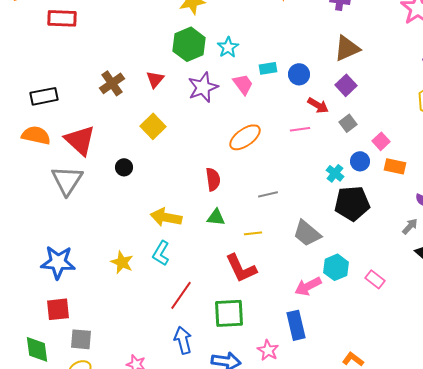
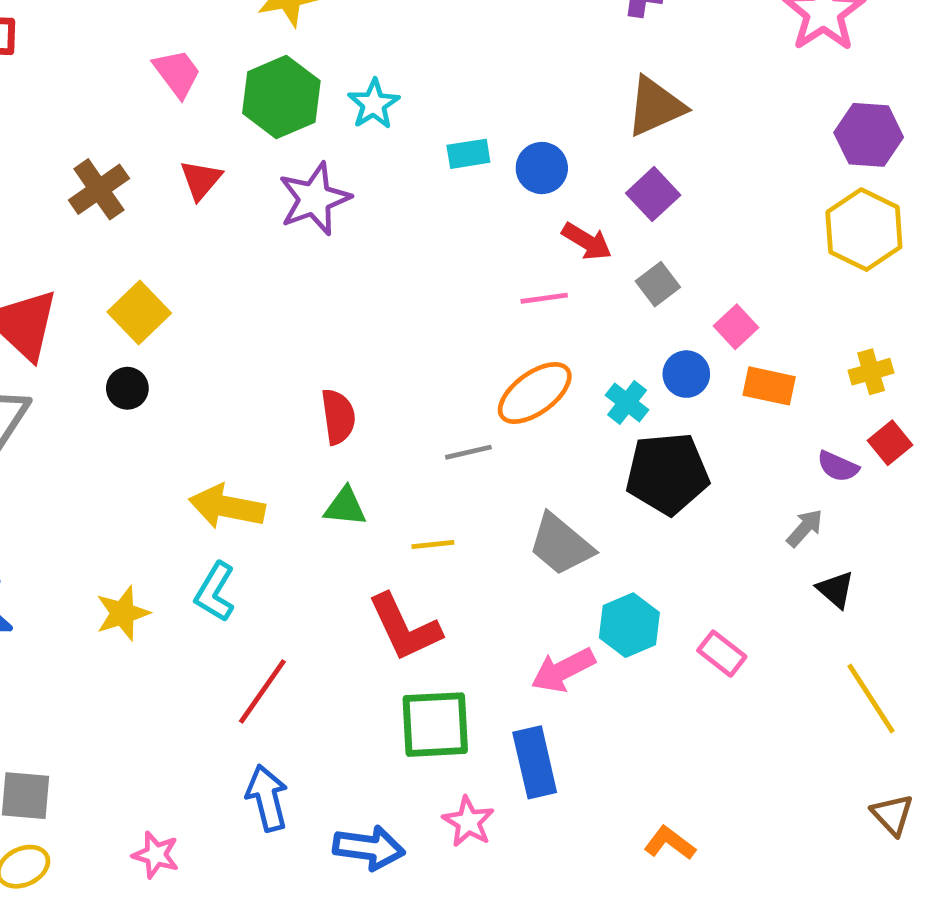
pink trapezoid: (243, 84) -> (177, 73), moved
yellow square: (153, 126) -> (139, 312), moved
orange ellipse: (245, 137) -> (535, 393), moved
yellow star: (122, 262) -> (123, 613), turned 30
green square: (229, 313) -> (435, 725), moved

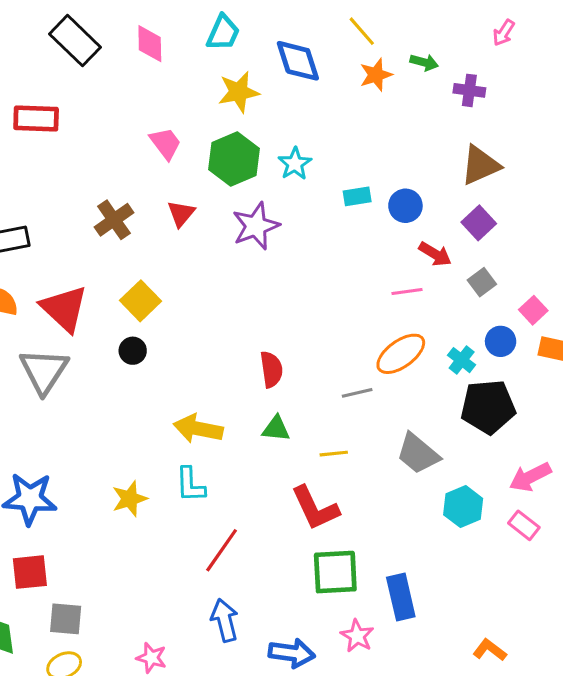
cyan L-shape: (215, 592) -> (190, 485), turned -33
pink arrow: (563, 670) -> (530, 477), moved

